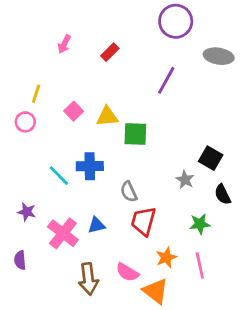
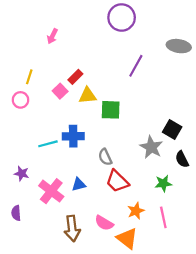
purple circle: (176, 21) -> (122, 18), moved
red rectangle: (110, 52) -> (75, 77), moved
cyan line: (59, 176) -> (48, 144), turned -60
gray star: (185, 180) -> (151, 147), size x1.5
red trapezoid: (143, 221) -> (117, 181), turned -60

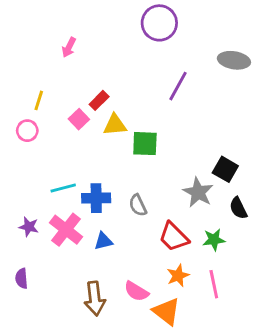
blue cross: (73, 136) -> (96, 198), moved
red trapezoid: (117, 181) -> (174, 237), moved
pink cross: (51, 191) -> (66, 230), moved

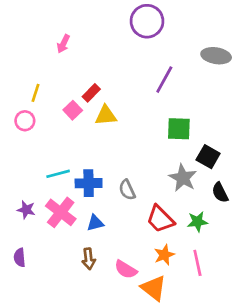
green square: (145, 144) -> (179, 129), moved
brown arrow: (95, 299) -> (89, 259), moved, size x0.7

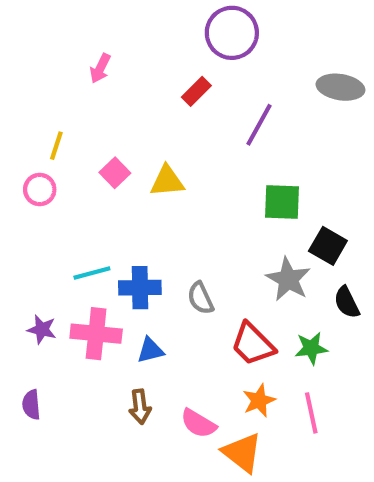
red rectangle: (91, 93) -> (196, 91), moved
pink cross: (61, 212) -> (96, 334), turned -32

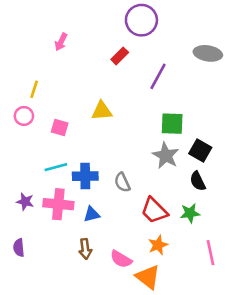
pink square: (115, 173) -> (60, 127), moved, turned -30
gray star: (288, 279) -> (166, 156), moved
black semicircle: (347, 302) -> (198, 181), moved
pink line: (311, 413) -> (210, 253), moved

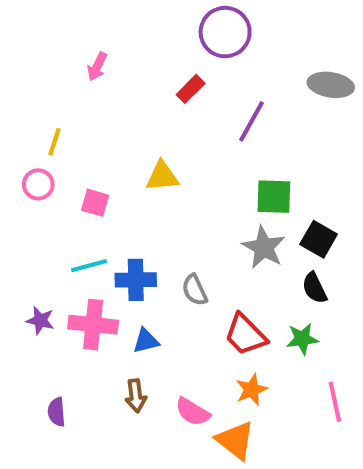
purple semicircle: (19, 248) -> (57, 412), moved

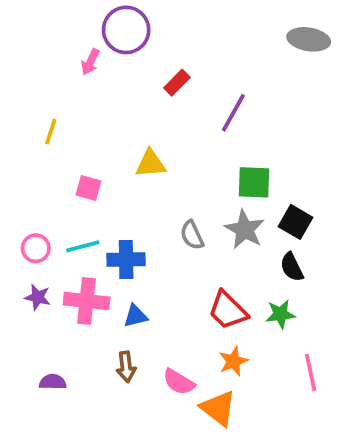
purple circle: (225, 32) -> (126, 30), moved
gray ellipse: (331, 85) -> (309, 39), moved
pink circle: (38, 184) -> (36, 248), moved
gray semicircle: (195, 290) -> (192, 235), moved
purple semicircle: (57, 412) -> (53, 382), turned 96

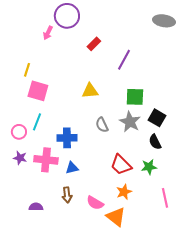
yellow triangle: (151, 164) -> (90, 91), moved
pink square: (88, 188) -> (38, 91), moved, size x1.5
cyan line: (83, 246) -> (37, 122), moved, turned -54
purple semicircle: (53, 382) -> (36, 207), moved

